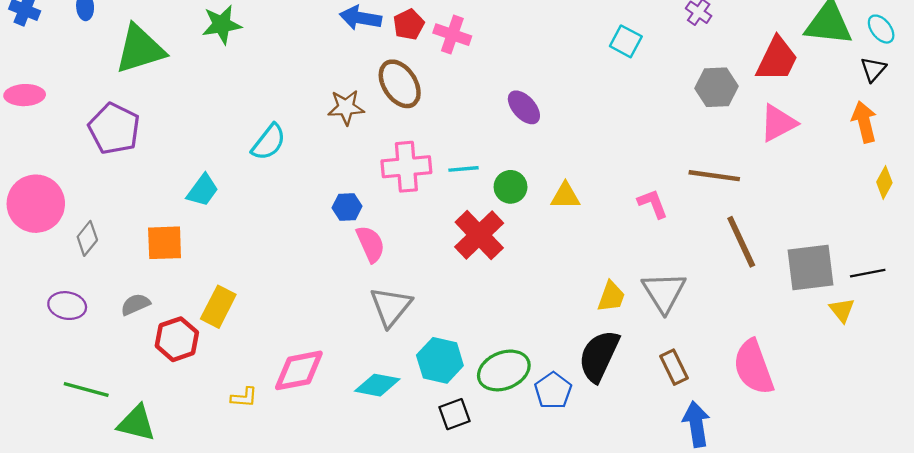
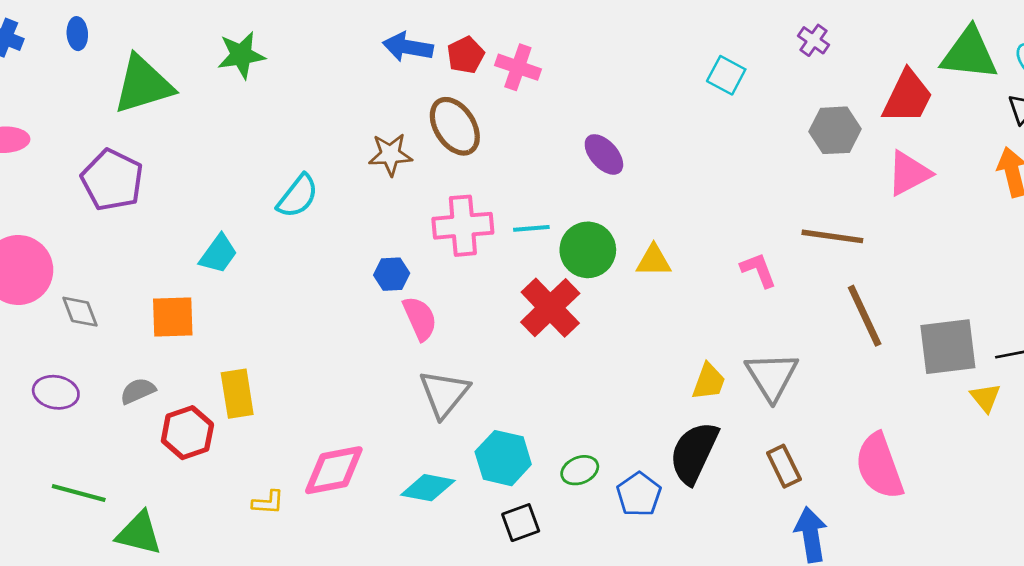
green circle: (511, 187) -> (588, 250), size x1.4
gray diamond: (87, 238) -> (80, 312), turned -60
yellow rectangle: (218, 307) -> (237, 394), turned -36
green ellipse: (504, 370) -> (580, 470), size x0.6

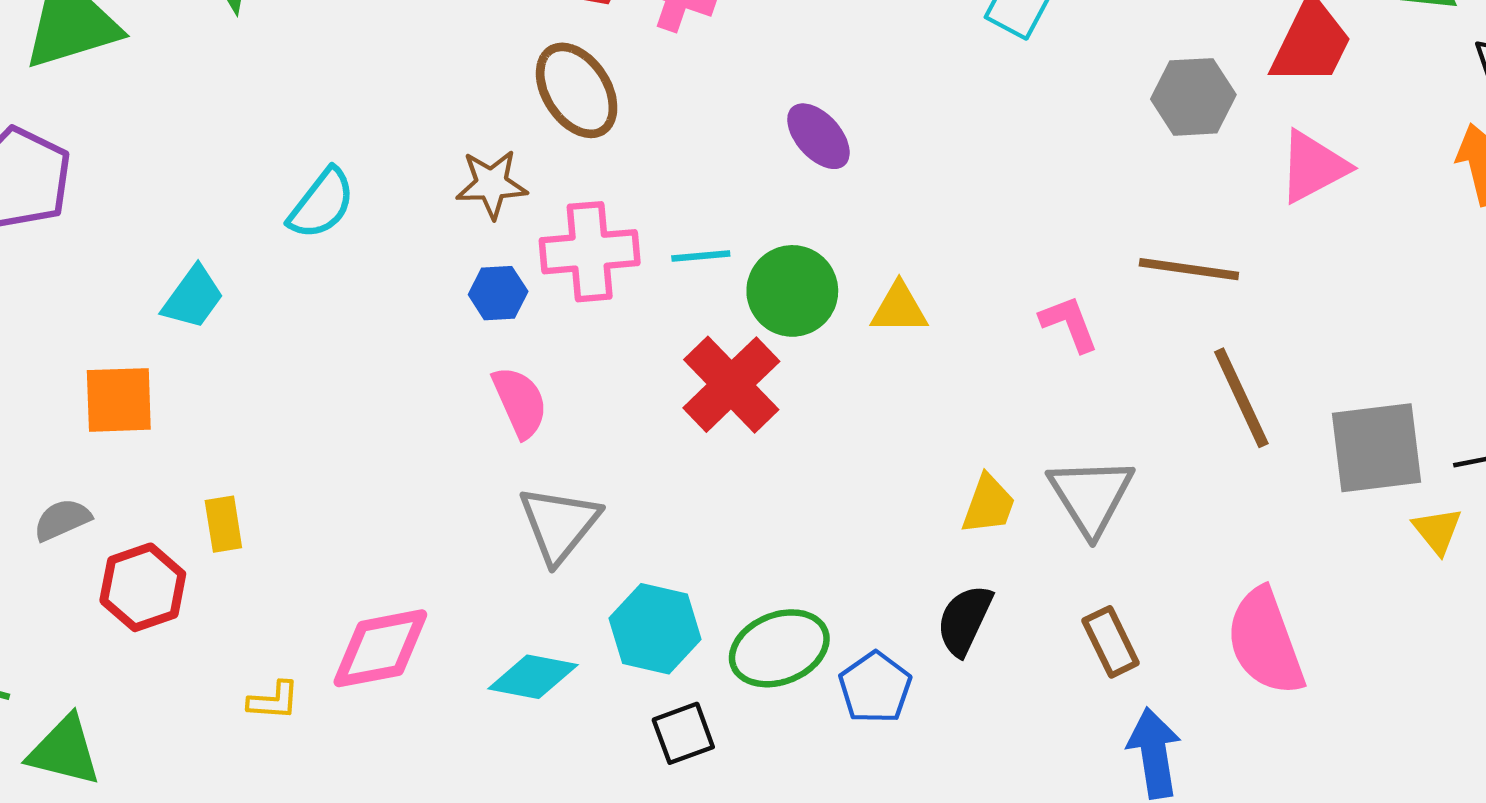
brown star: (390, 154) -> (492, 184), moved
blue hexagon: (392, 274) -> (498, 293), moved
yellow rectangle: (237, 394) -> (223, 524), size x0.7
black semicircle: (694, 453) -> (965, 620), size x0.7
green ellipse: (580, 470) -> (779, 648), size x1.6

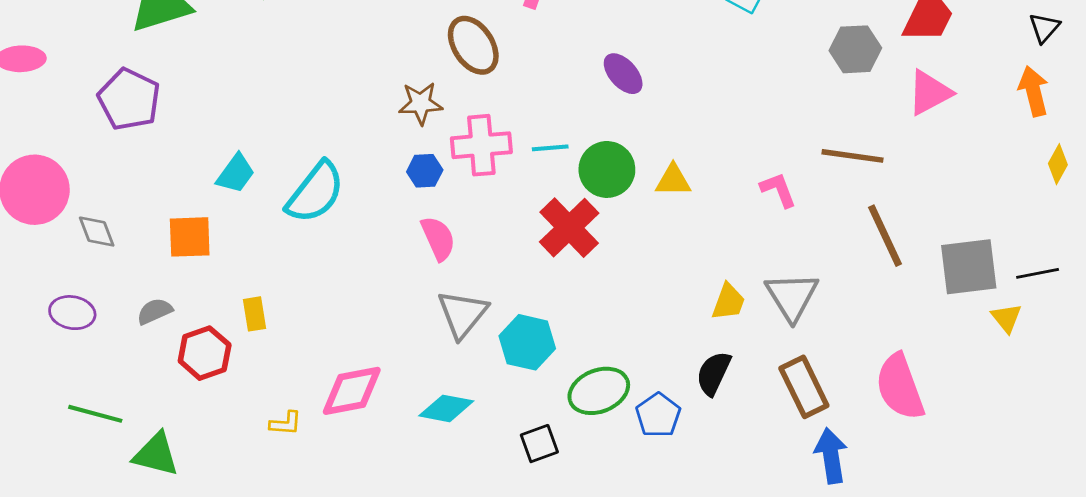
cyan semicircle: (322, 204) -> (315, 192), moved, size x1.4
cyan hexagon: (655, 629) -> (527, 342), moved
brown rectangle: (1111, 642) -> (804, 387), size x1.4

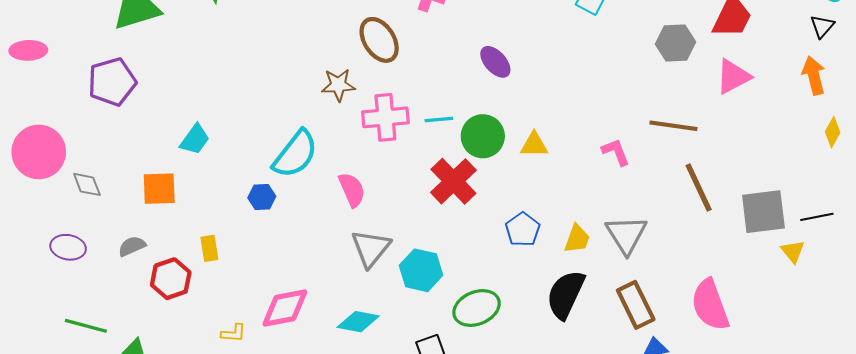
purple pentagon: (129, 99) -> (112, 82), turned 30
blue hexagon: (425, 171) -> (262, 197), moved
cyan semicircle: (315, 192) -> (295, 154), moved
black semicircle: (714, 373) -> (566, 294), size x1.4
blue pentagon: (658, 415) -> (523, 229), moved

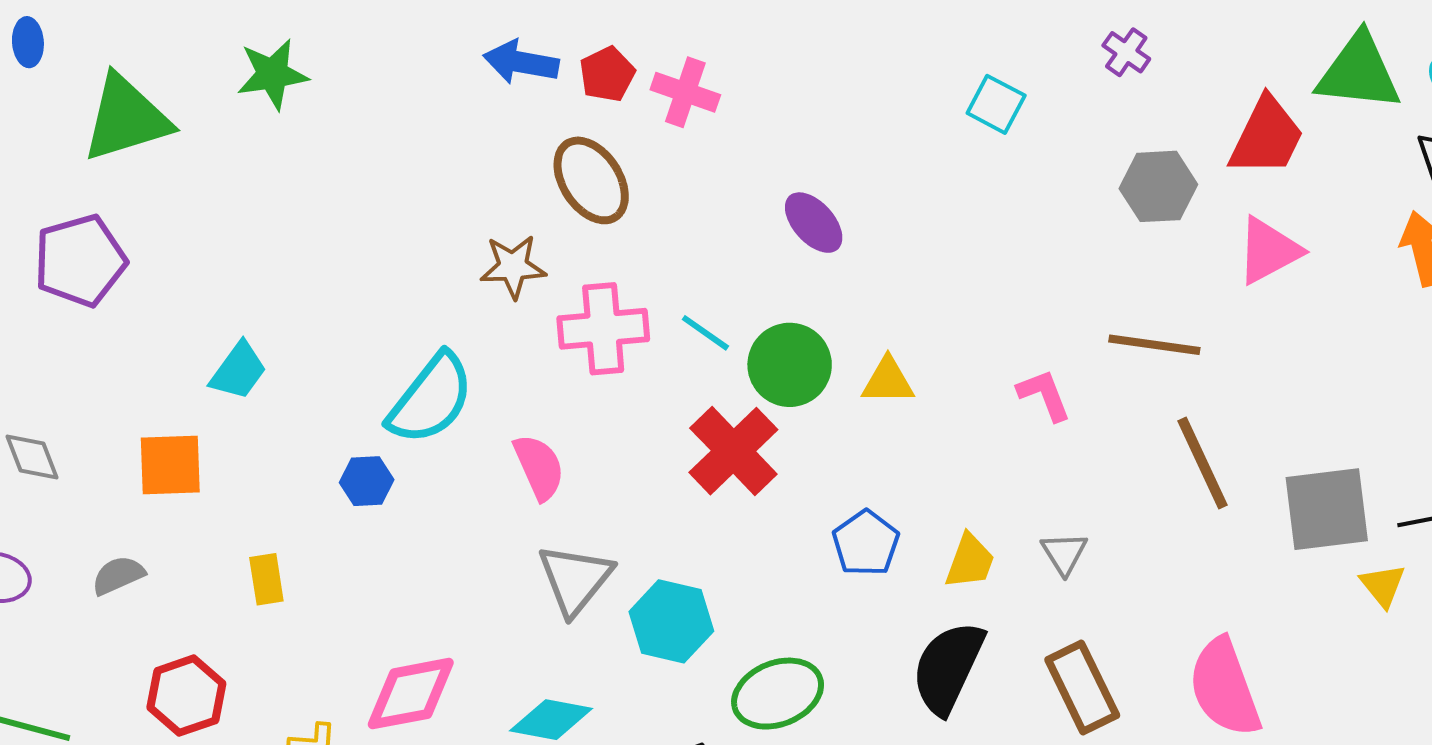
cyan line: (439, 119) -> (705, 333), turned 40
gray triangle: (626, 235) -> (1064, 553), size x0.6
red hexagon: (171, 279) -> (186, 696), moved

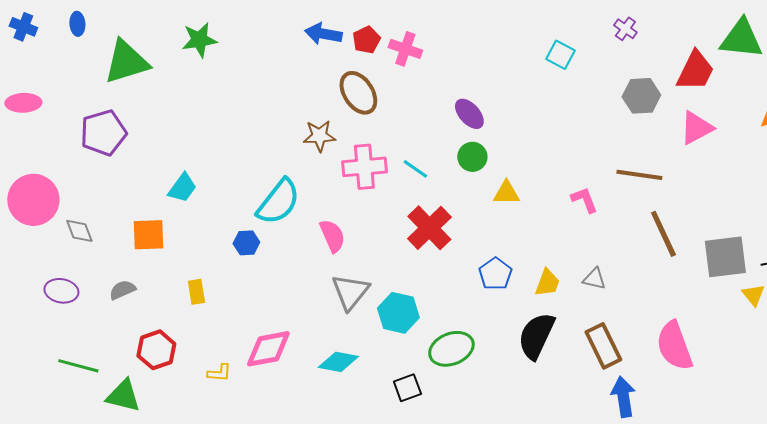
green circle: (790, 365) -> (472, 157), moved, size x0.7
gray triangle: (1064, 553) -> (594, 279), turned -45

